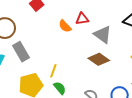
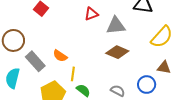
orange semicircle: (65, 26) -> (60, 56), moved
gray triangle: (103, 34) -> (116, 26), turned -30

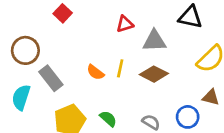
orange semicircle: (60, 56) -> (95, 72), moved
yellow line: (73, 74) -> (120, 68), moved

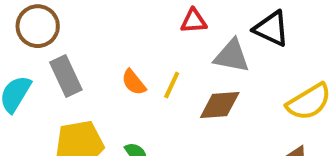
black triangle: (190, 17) -> (271, 29), moved
brown diamond: (154, 74) -> (220, 105), turned -44

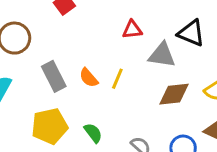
gray rectangle: (66, 76) -> (54, 76), moved
brown diamond: (220, 105) -> (174, 94), moved

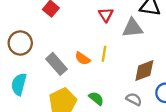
red triangle: (132, 30) -> (106, 15), turned -42
brown diamond: (174, 94) -> (144, 71), moved

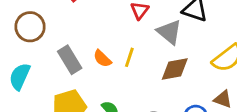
gray triangle: (133, 28) -> (169, 32), turned 35
brown diamond: (144, 71) -> (175, 69), moved

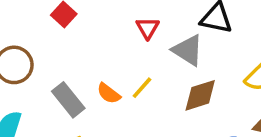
yellow line: (129, 57) -> (142, 88), turned 30

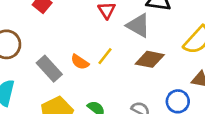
brown diamond: (200, 95) -> (150, 59), turned 32

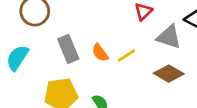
gray triangle: (138, 25) -> (169, 37), turned -30

